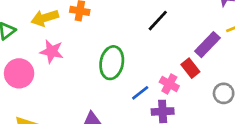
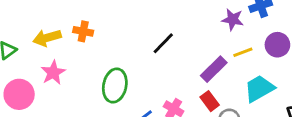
pink star: (52, 51) -> (53, 73), turned 30
red rectangle: (190, 68) -> (210, 101), moved

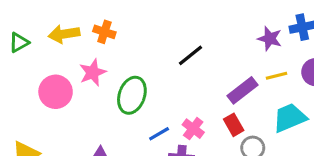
pink star: (53, 73) -> (93, 72), moved
pink circle: (19, 94) -> (56, 92), moved

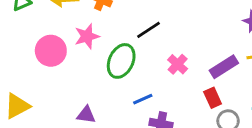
black line: (191, 55) -> (148, 30), moved
pink cross: (193, 129) -> (178, 64), moved

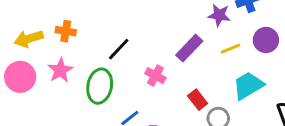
pink circle: (51, 51) -> (20, 77), moved
purple rectangle: (224, 67) -> (189, 48), moved

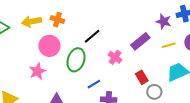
pink star: (60, 70) -> (37, 71), moved
pink circle: (20, 77) -> (49, 46), moved

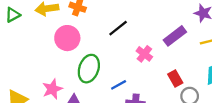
green ellipse: (76, 60) -> (89, 69), moved
pink star: (37, 71) -> (52, 89), moved

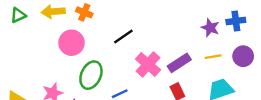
purple rectangle: (175, 36) -> (179, 63), moved
pink cross: (144, 54) -> (148, 64), size x1.5

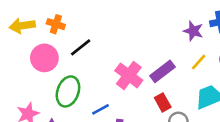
black line: (123, 36) -> (81, 47), moved
yellow line: (213, 57) -> (199, 62), turned -35

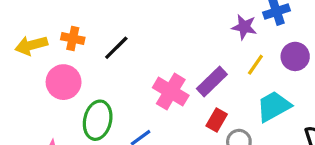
black line: (81, 47) -> (116, 48), moved
red rectangle: (163, 102) -> (217, 120), turned 66

